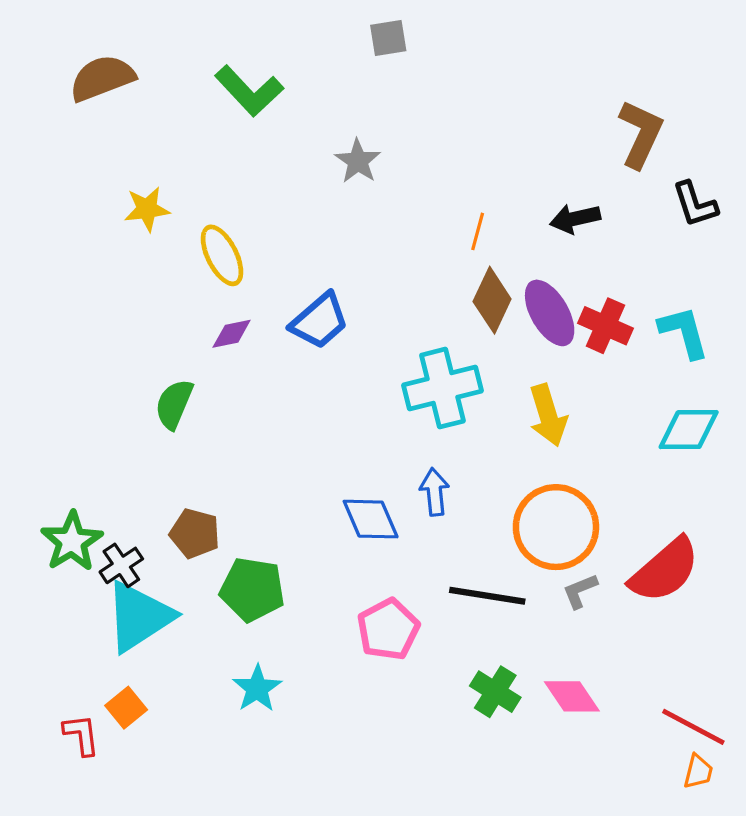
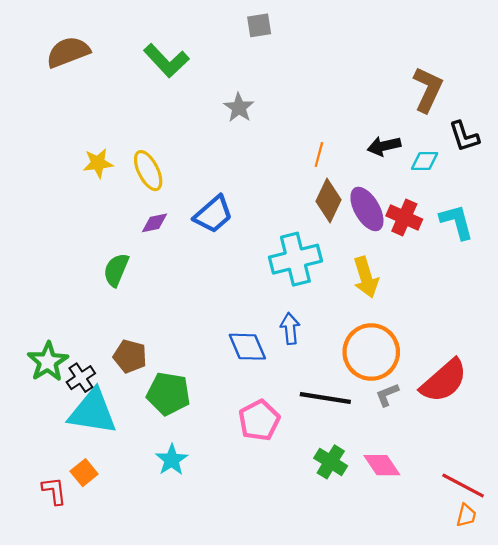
yellow star: (147, 209) -> (98, 163), moved
cyan diamond: (689, 430) -> (425, 161), moved, size x0.7
cyan triangle: (139, 617) -> (93, 412), turned 42

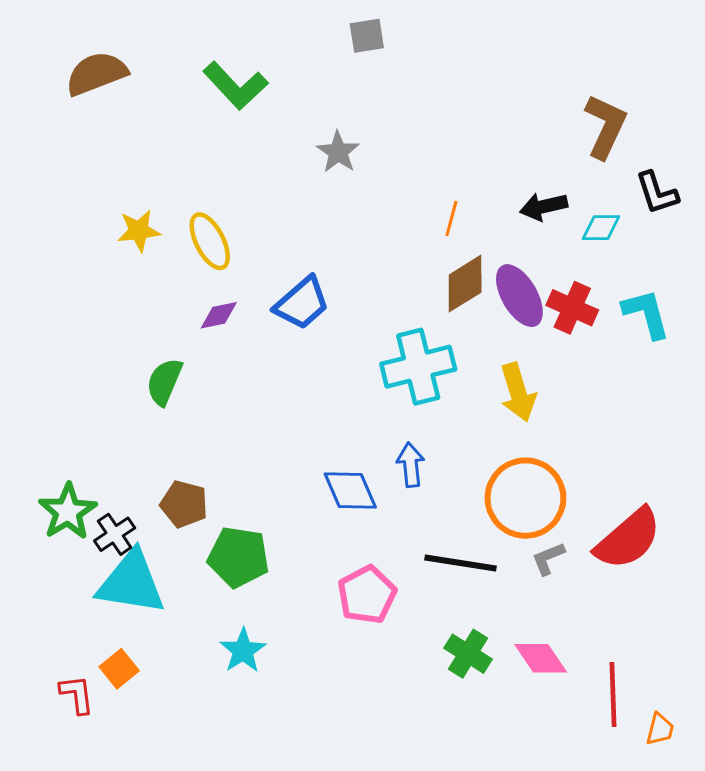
brown diamond: (329, 200) -> (465, 284), turned 33
red line: (463, 485) -> (613, 694), moved, turned 60

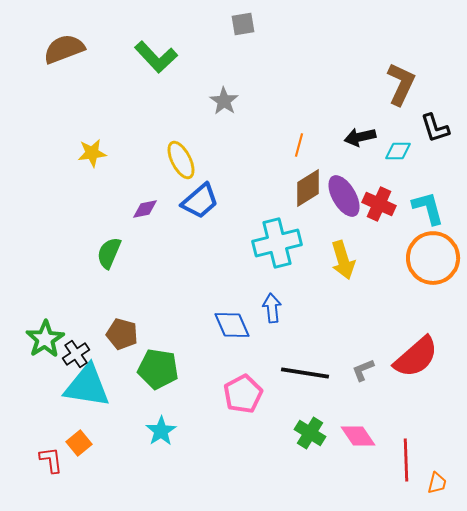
yellow ellipse: (210, 241) -> (181, 160), moved
orange circle: (525, 498) -> (433, 258), moved

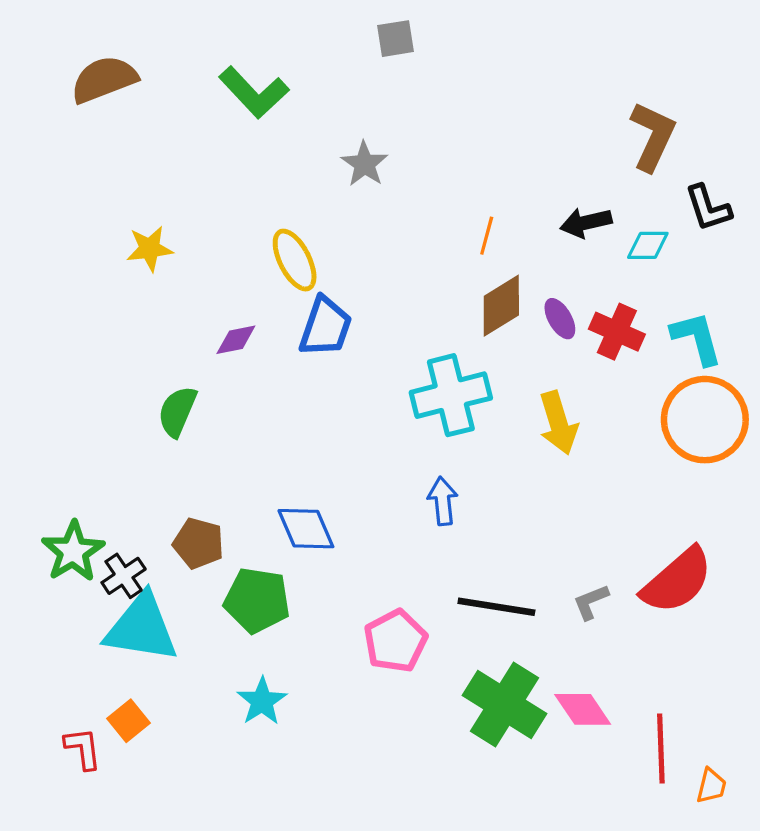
purple ellipse: (344, 196) -> (560, 319), size x0.6
blue trapezoid: (200, 201) -> (325, 327), turned -30
blue diamond: (232, 325) -> (306, 529), moved
green cross: (310, 433) -> (505, 704), size x1.6

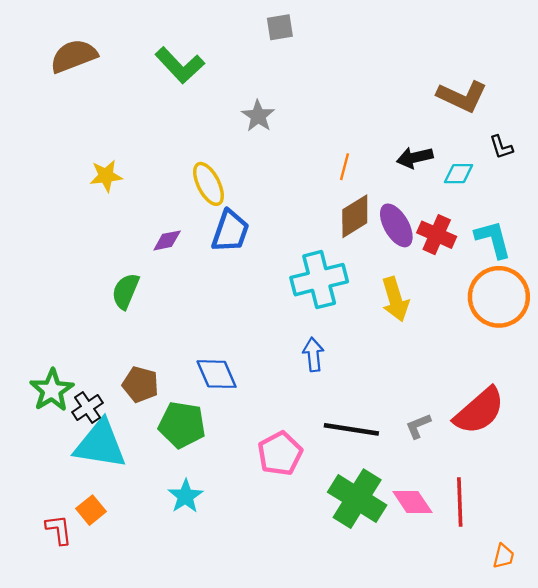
brown L-shape: (653, 136) -> (462, 96), turned 90
black L-shape: (708, 208) -> (501, 147), size x0.7
purple ellipse: (560, 319) -> (396, 225), size x1.5
red line: (661, 748) -> (460, 502), moved

